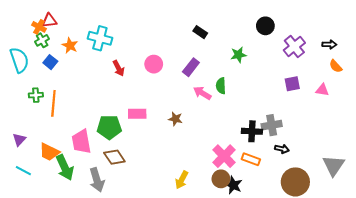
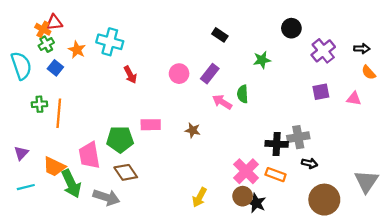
pink circle: (154, 64) -> (179, 74), moved
cyan line: (23, 171) -> (26, 187), turned -42
gray arrow: (97, 180) -> (106, 197), turned -55

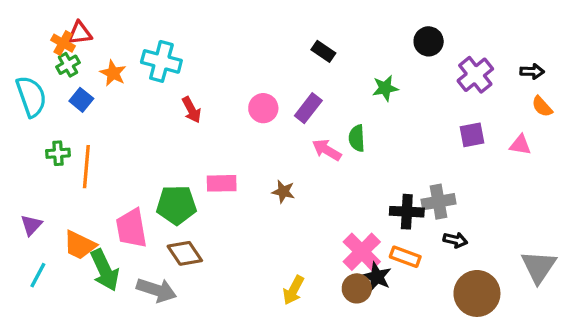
cyan line: (26, 187) -> (38, 275), turned -48
black star: (256, 203) -> (377, 277), moved

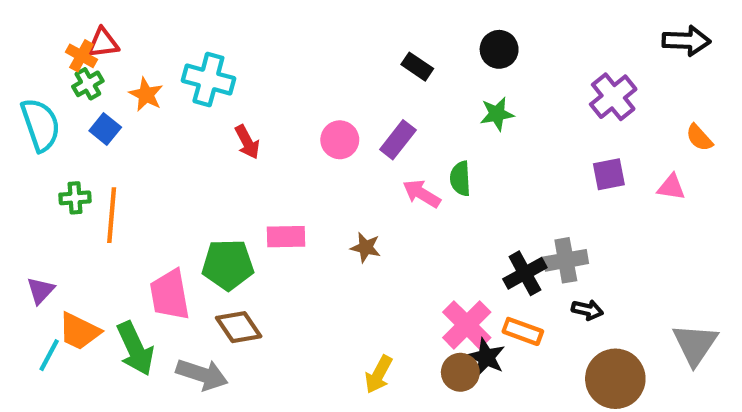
black circle: (429, 41) -> (499, 49), moved
black arrow: (532, 71) -> (686, 41), moved, size x1.5
black cross: (407, 212) -> (525, 273), turned -32
orange trapezoid: (80, 245) -> (79, 331), moved

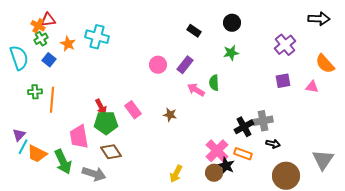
orange semicircle: (699, 138) -> (325, 64), size x1.5
red arrow: (247, 142) -> (101, 107), moved
pink rectangle: (286, 237) -> (133, 110), turned 54
cyan line: (49, 355) -> (23, 147), moved

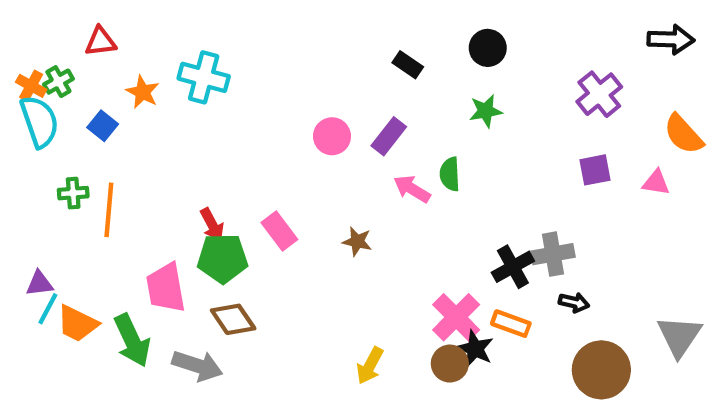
orange cross: (38, 26) -> (31, 86), moved
green cross: (41, 39) -> (58, 82), moved
purple triangle: (19, 135) -> (39, 284), turned 40

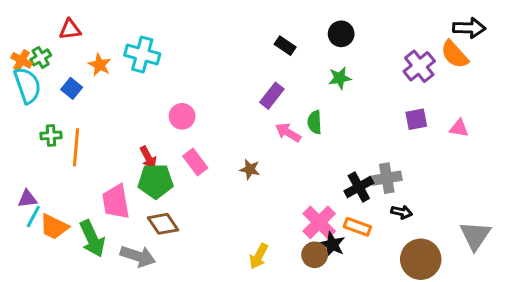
orange semicircle: (683, 134) -> (455, 54), moved
pink circle: (332, 136) -> (182, 116), moved

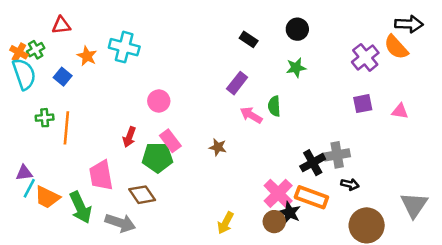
red arrow: (148, 158) -> (129, 137), turned 48
green pentagon: (156, 181) -> (158, 157), moved
orange rectangle: (357, 227) -> (311, 197), size x1.4

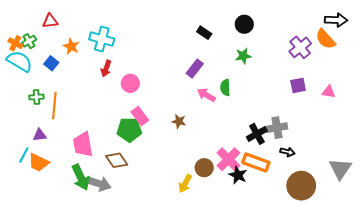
cyan semicircle: (24, 74) -> (20, 61), turned -40
red arrow: (129, 137) -> (106, 69), moved
purple triangle: (24, 173) -> (40, 135), moved
green arrow: (81, 207) -> (81, 177), moved
brown circle: (274, 222) -> (204, 168), moved

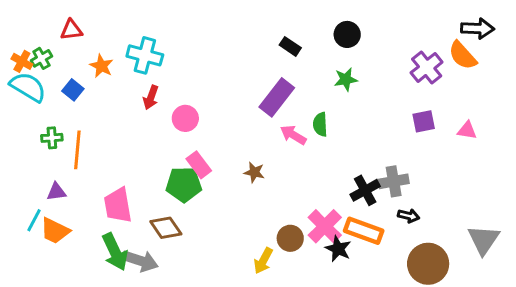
purple rectangle: (195, 69) -> (277, 97), size x1.4

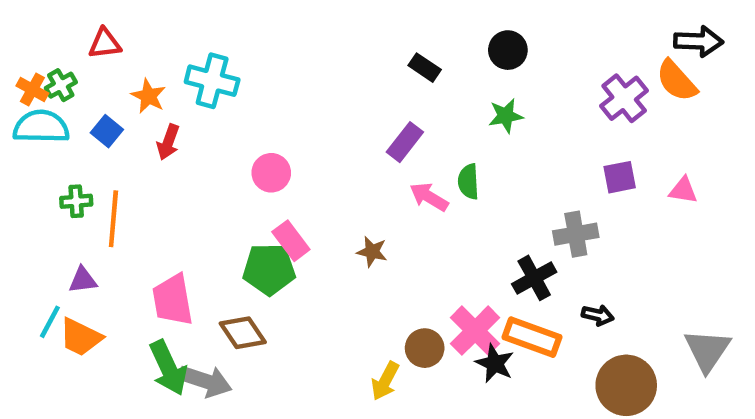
cyan semicircle: (28, 87) -> (41, 127), turned -30
red arrow: (151, 97) -> (168, 142), moved
purple rectangle: (277, 97) -> (405, 142), size x0.7
gray cross: (394, 181) -> (576, 234), moved

